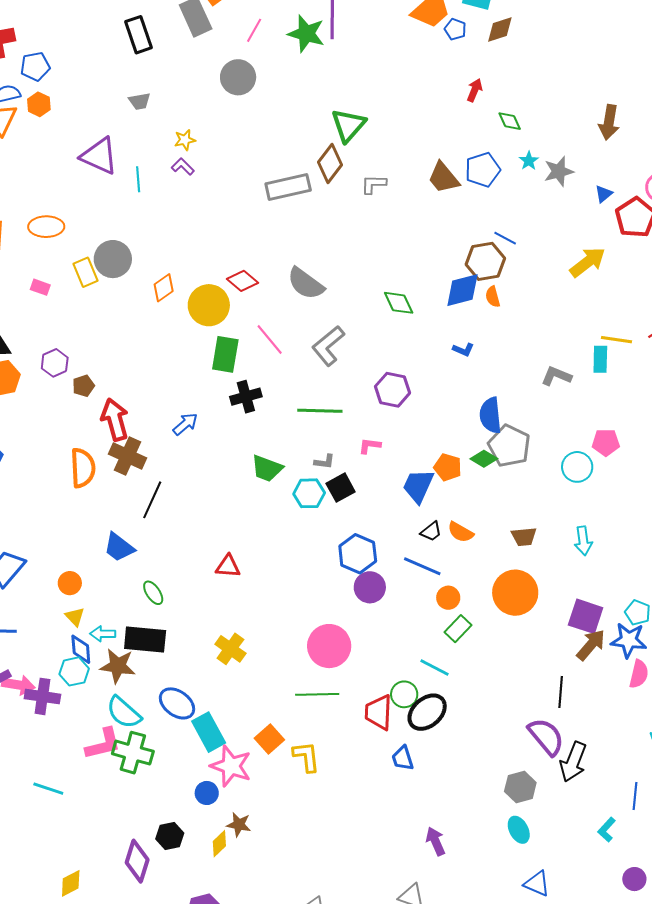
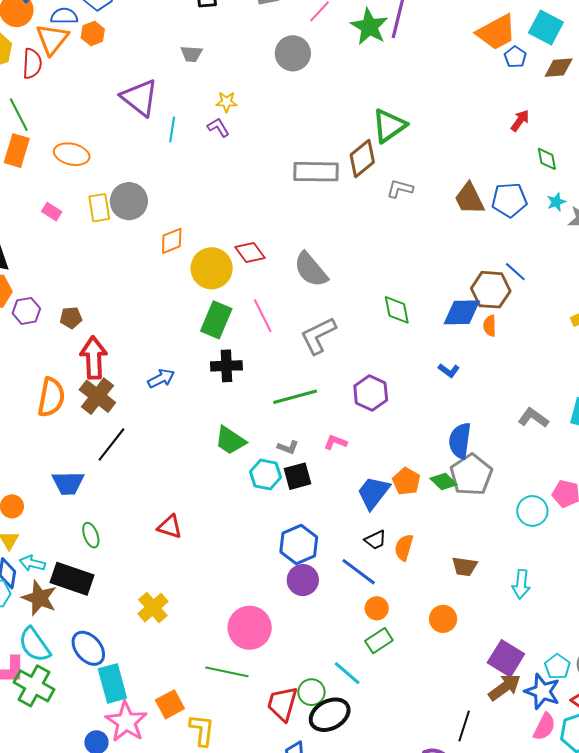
purple hexagon: (55, 363) -> (26, 311), moved
green line: (320, 411) -> (295, 397), turned -30
orange semicircle: (461, 532) -> (404, 547), turned 64
blue trapezoid: (119, 547) -> (68, 483), turned -52
orange circle: (515, 593) -> (443, 619), size x0.6

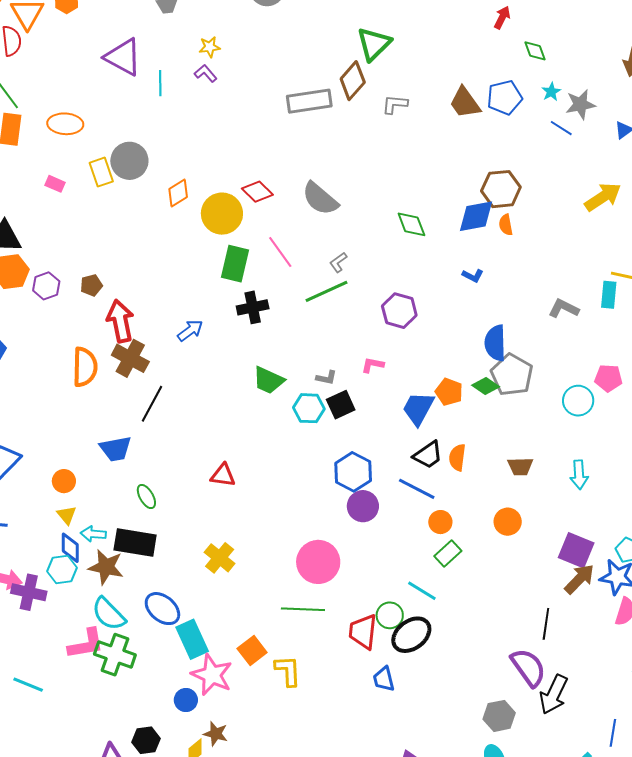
blue line: (515, 272) -> (561, 128), moved
gray L-shape: (318, 335) -> (338, 262), size x0.5
green line: (295, 397) -> (327, 291), moved
black trapezoid: (375, 540) -> (428, 455), size x1.4

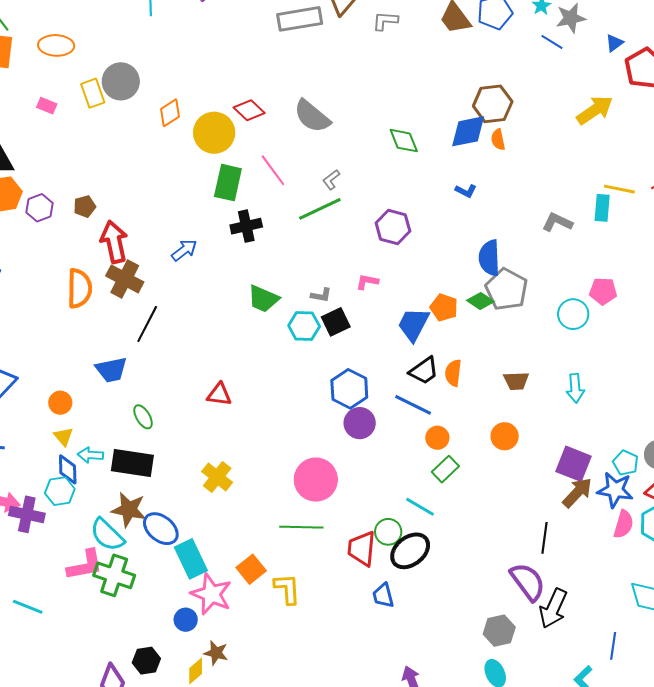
brown star: (106, 567) -> (129, 510), moved

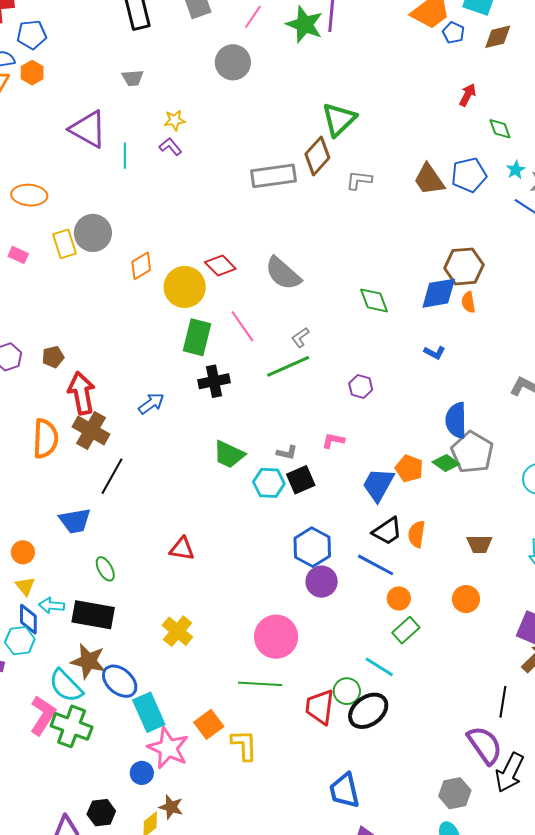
purple hexagon: (393, 227) -> (361, 387), size x0.7
pink L-shape: (85, 565) -> (43, 715), turned -48
blue trapezoid: (383, 596) -> (344, 791), moved, size x1.4

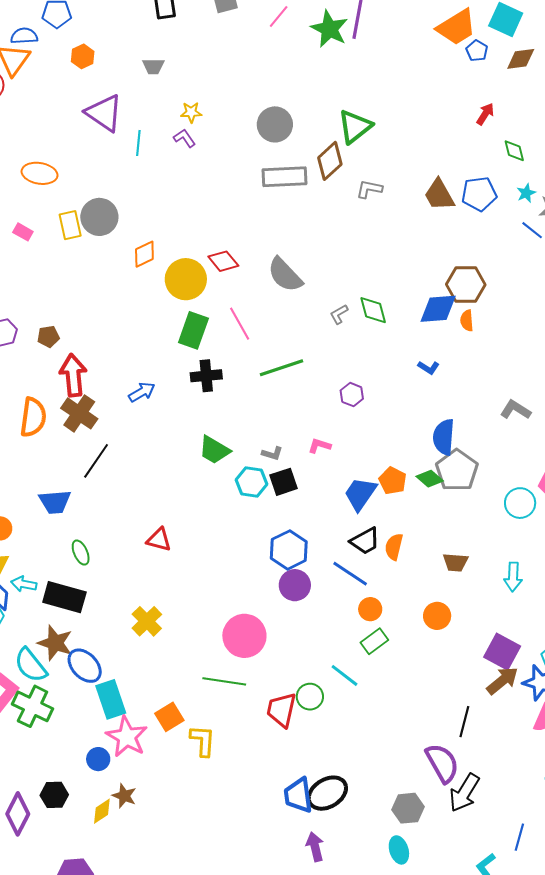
gray circle: (233, 62) -> (275, 124), moved
orange hexagon: (32, 73) -> (83, 56), moved
gray L-shape: (300, 337) -> (339, 314), moved
black ellipse: (368, 711) -> (327, 793), moved

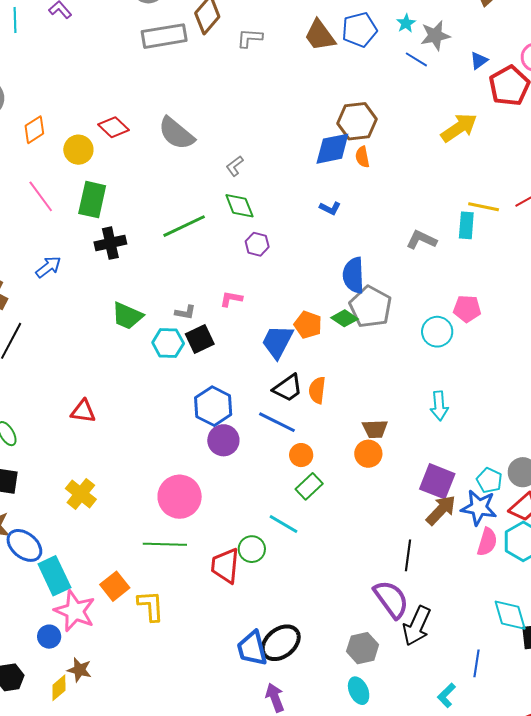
yellow circle: (186, 279) -> (78, 150), size x0.7
green diamond: (373, 310) -> (239, 206), moved
pink line: (240, 324) -> (41, 196), moved
brown trapezoid: (455, 562) -> (375, 429), moved

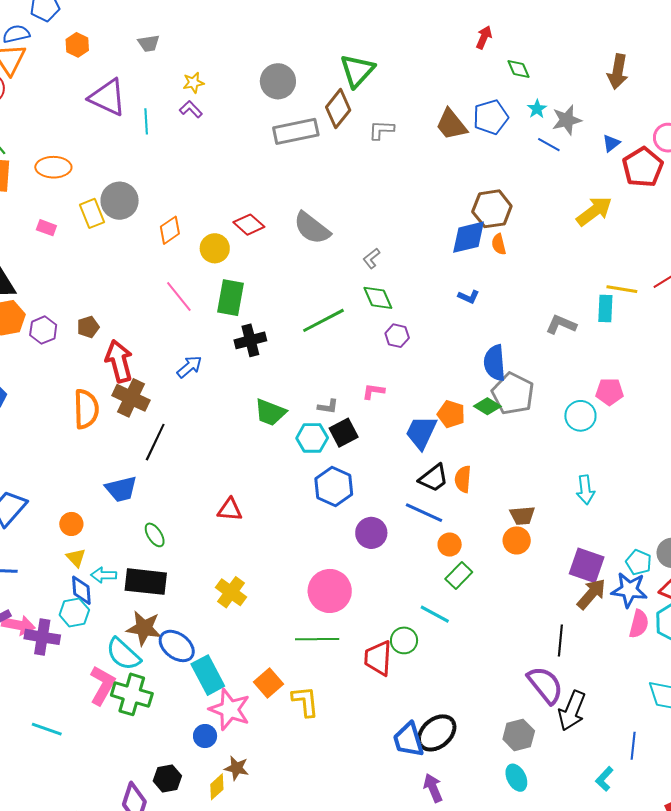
blue hexagon: (213, 406) -> (334, 487), moved

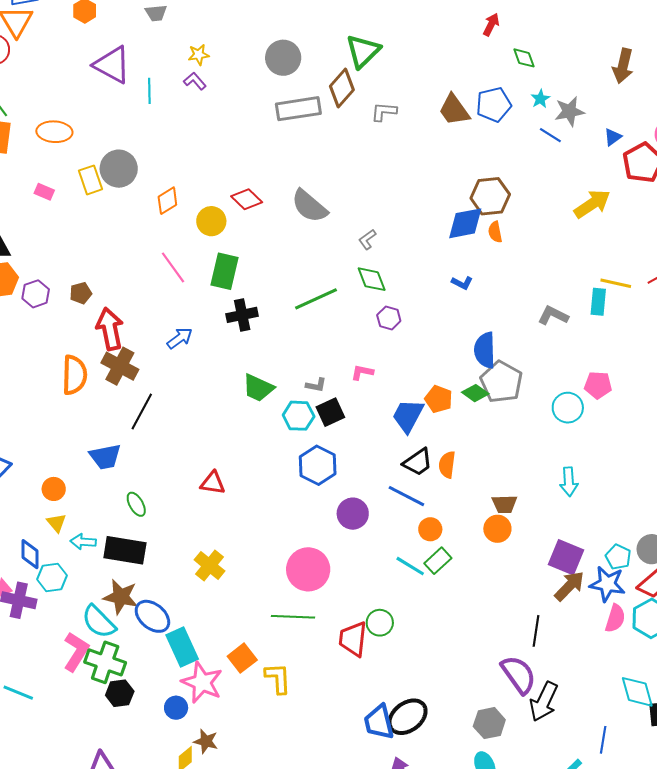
blue diamond: (81, 590) -> (30, 554), moved
cyan line: (435, 614) -> (410, 566), moved
black hexagon: (167, 778) -> (120, 693), moved

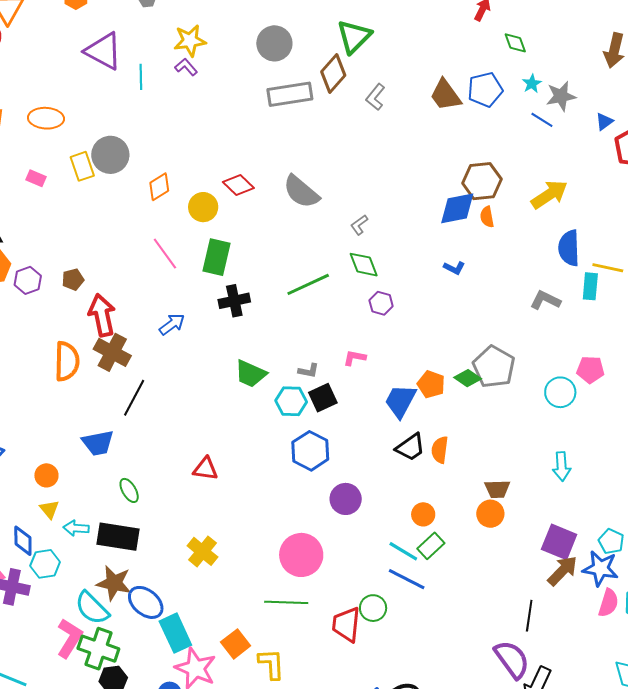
yellow star: (199, 55) -> (190, 41), size x1.5
gray L-shape: (384, 112) -> (375, 97), turned -56
yellow arrow: (592, 204) -> (549, 194), moved
blue semicircle: (485, 350) -> (569, 248), moved
blue line: (406, 496) -> (407, 579), moved

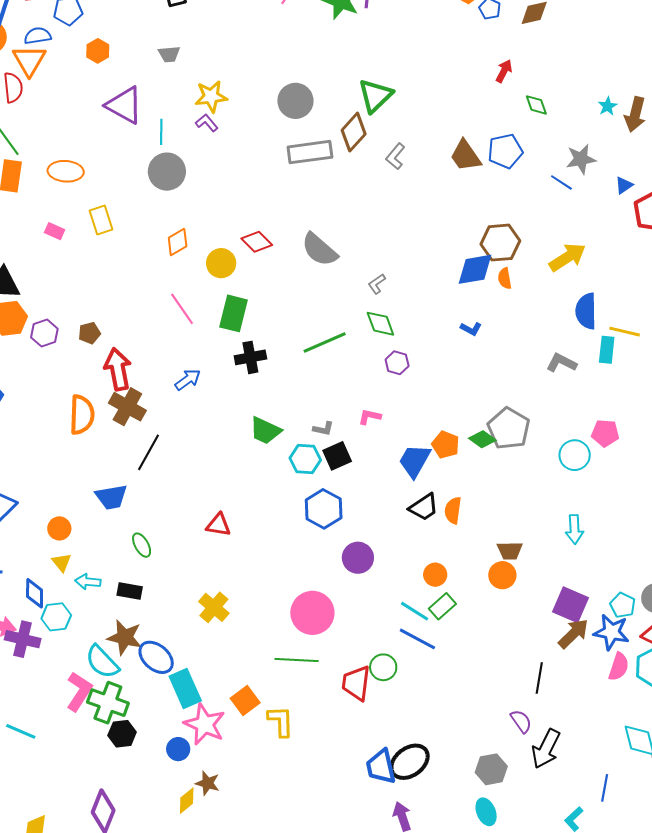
cyan star: (532, 84) -> (608, 106), moved
gray circle: (110, 155) -> (167, 172), moved
black rectangle: (118, 537) -> (130, 591), size x0.6
purple semicircle: (512, 659) -> (521, 721), size x0.6

